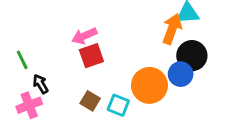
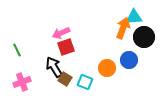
black circle: (192, 56) -> (144, 37), moved
black arrow: (41, 84) -> (54, 67), moved, size x1.5
orange circle: (149, 85) -> (107, 68), size x0.7

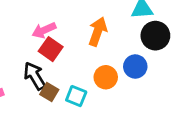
orange arrow: (123, 28) -> (98, 32), moved
red square: (66, 47) -> (51, 49), turned -36

